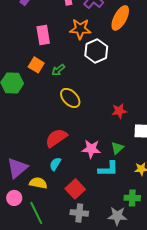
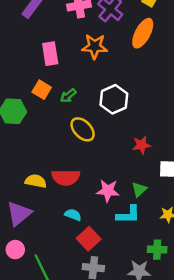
white hexagon: (96, 51) -> (114, 99), moved
red semicircle: (56, 138) -> (66, 177), turned -145
cyan semicircle: (55, 164) -> (73, 215), moved, turned 80
yellow semicircle: (38, 183) -> (36, 181), moved

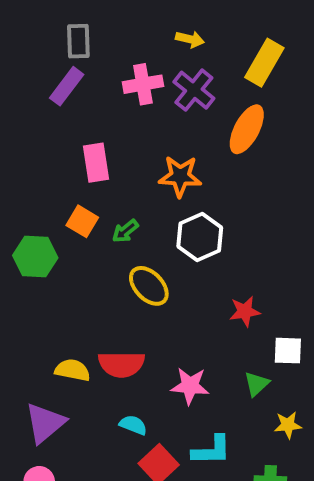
orange star: (95, 46) -> (180, 176), moved
green triangle: (139, 189) -> (257, 384), moved
cyan L-shape: (128, 215) -> (211, 450), moved

